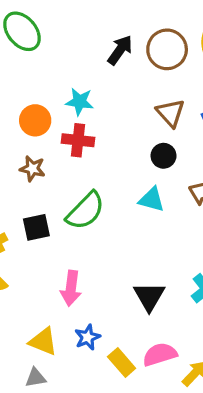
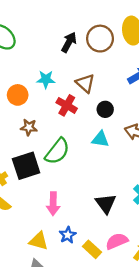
brown triangle: (170, 113) -> (85, 83), moved
red cross: (78, 140) -> (67, 105), moved, turned 30
brown star: (32, 169) -> (29, 127), moved
black square: (36, 227) -> (26, 166), size x1.5

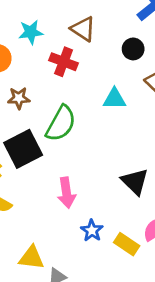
black circle: (105, 109) -> (133, 49), moved
yellow triangle: (39, 241) -> (31, 258), moved

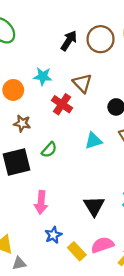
cyan triangle: (114, 99) -> (93, 141), turned -30
green semicircle: (61, 124) -> (49, 150), size x0.6

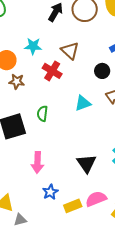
brown star: (22, 123) -> (17, 82), moved
green semicircle: (49, 150) -> (42, 114), turned 147
yellow rectangle: (77, 251) -> (73, 206), turned -66

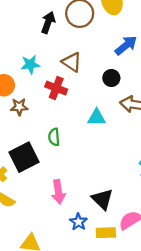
cyan triangle: (83, 103) -> (97, 117), turned 30
black triangle: (86, 163) -> (102, 199), moved
yellow rectangle: (73, 206) -> (106, 233), turned 30

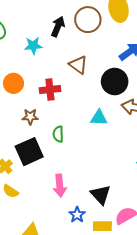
cyan star: (30, 65) -> (33, 46), moved
black circle: (111, 78) -> (115, 82), size x1.6
red cross: (56, 88) -> (50, 90), moved, turned -30
brown star: (19, 107) -> (30, 117), moved

